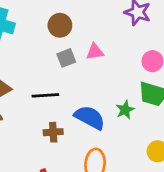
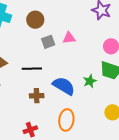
brown circle: (60, 25) -> (35, 20), moved

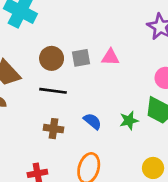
brown circle: (35, 20) -> (52, 58), moved
blue semicircle: (64, 86) -> (92, 121), size x0.6

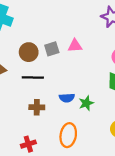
blue semicircle: (92, 121) -> (67, 98), turned 144
green star: (129, 121) -> (86, 103), moved

